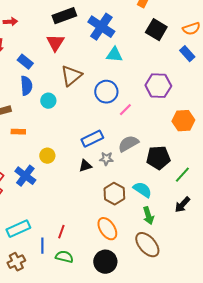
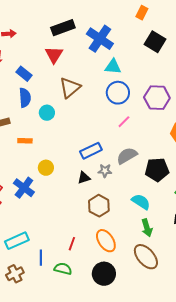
blue circle: (106, 92) -> (118, 93), moved
orange rectangle: (18, 132) -> (25, 141), moved
brown hexagon: (114, 194) -> (99, 206), moved
red line: (61, 232) -> (72, 244), moved

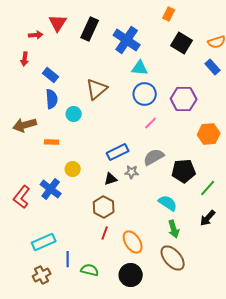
black rectangle: (63, 28) -> (90, 29), turned -45
red triangle: (54, 55) -> (58, 23), moved
brown hexagon: (99, 206) -> (104, 207), moved
red line: (72, 244) -> (105, 233), moved

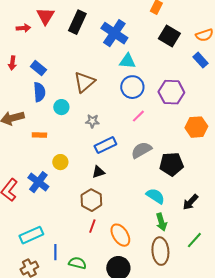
red arrow: (25, 59) -> (12, 63), moved
gray star: (132, 172) -> (92, 121), moved
green line: (208, 188) -> (194, 240), moved
black arrow: (208, 218) -> (190, 202), moved
brown ellipse: (173, 258) -> (160, 251), turned 36

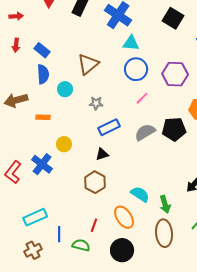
red arrow: (23, 28) -> (16, 16), moved
black pentagon: (171, 164) -> (174, 129), moved
cyan semicircle: (155, 196) -> (140, 194), moved
red line: (92, 226) -> (94, 225), moved

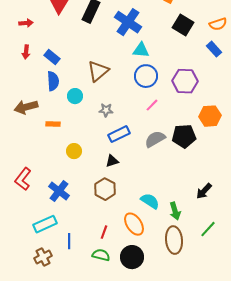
blue cross: (42, 164) -> (59, 191), moved
green semicircle: (81, 245) -> (101, 255), moved

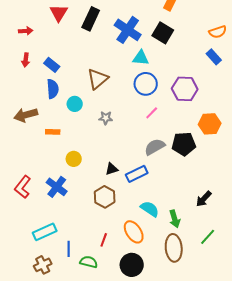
black square: (183, 25) -> (163, 33), moved
blue rectangle: (119, 134) -> (137, 174), moved
blue cross: (59, 191) -> (57, 187), moved
green semicircle: (101, 255) -> (89, 262), moved

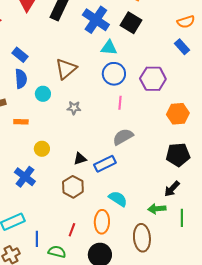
pink line: (152, 113) -> (120, 103), turned -40
black pentagon: (184, 144) -> (178, 155), moved
green arrow: (175, 219) -> (157, 209), moved, turned 102
orange ellipse: (134, 232) -> (102, 222), turned 35
green line: (208, 237) -> (182, 218), moved, turned -42

